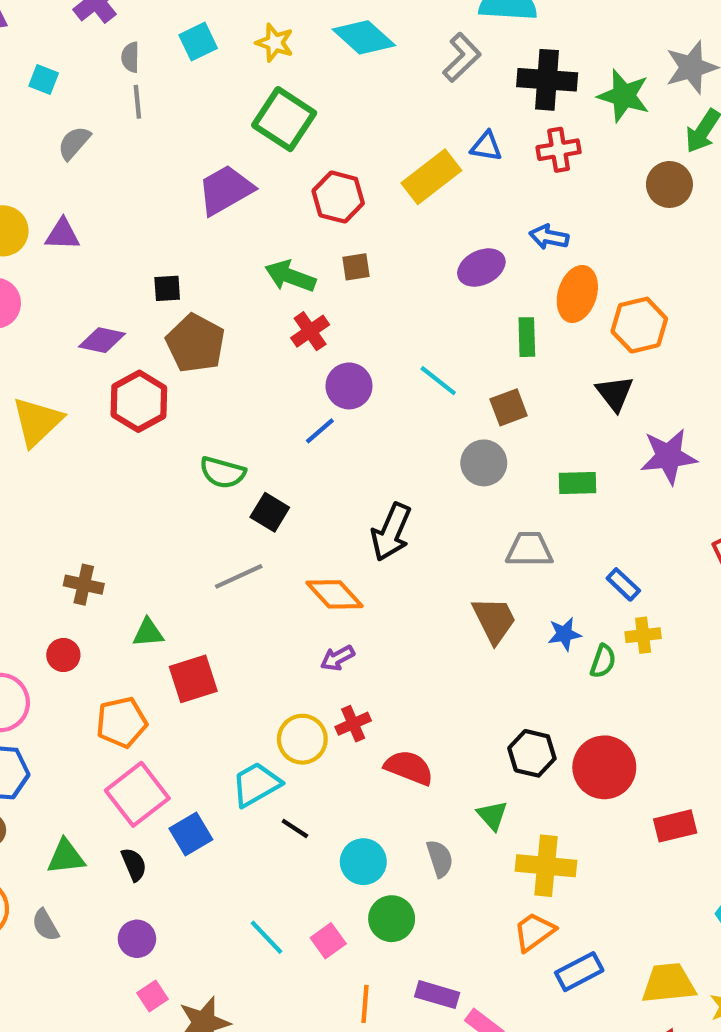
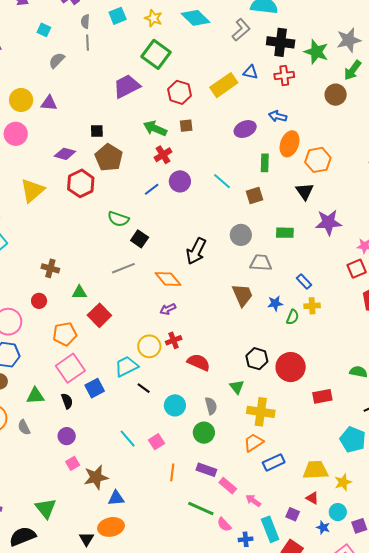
blue line: (320, 431) -> (152, 189), moved
gray circle: (484, 463) -> (241, 235), moved
red square: (193, 679) -> (99, 315), turned -30
green circle: (392, 919) -> (204, 433), moved

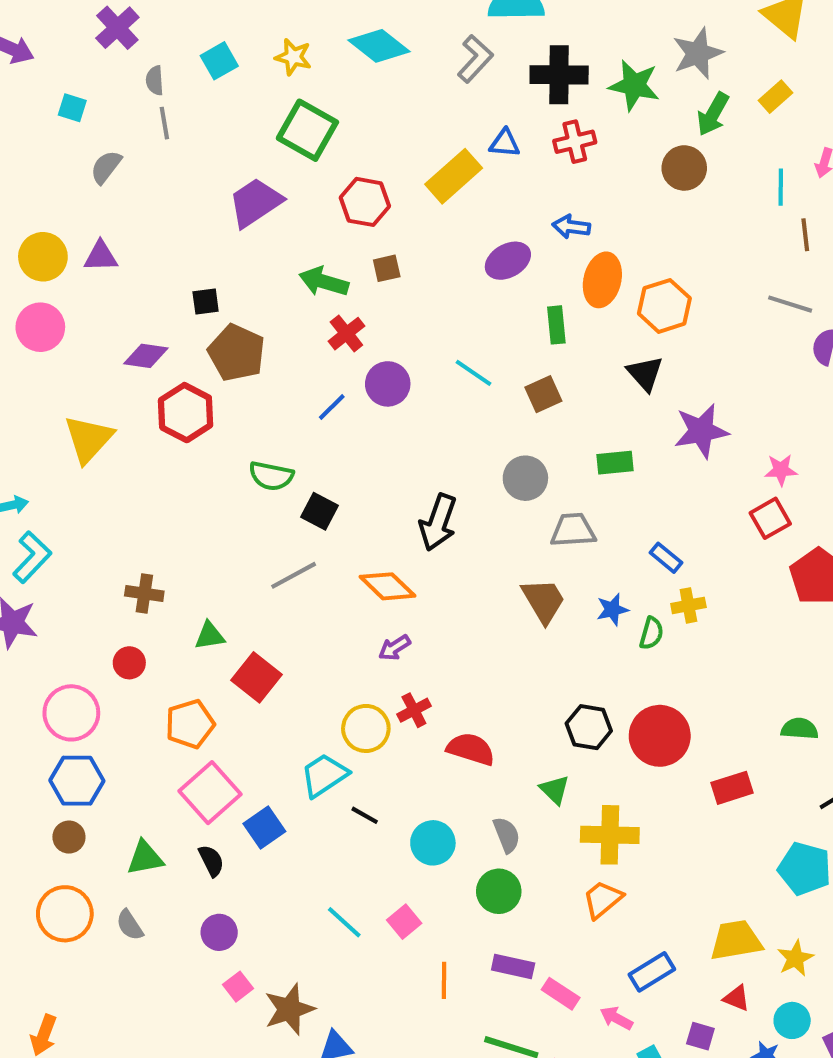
blue rectangle: (274, 462) -> (652, 972), moved

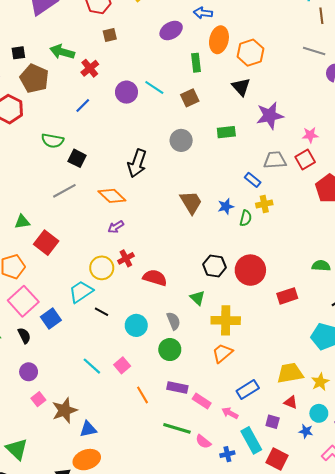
green arrow: (324, 282) -> (62, 52), moved
purple circle: (388, 384) -> (126, 92), moved
gray trapezoid: (573, 530) -> (275, 160), moved
orange line: (444, 980) -> (143, 395), turned -30

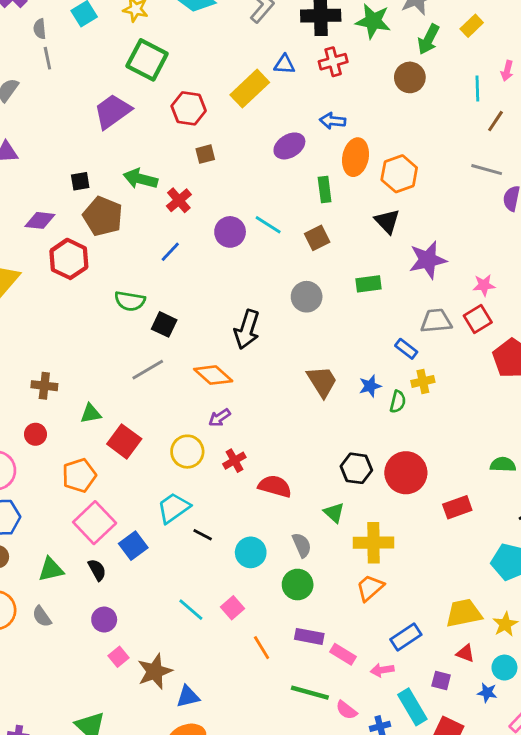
brown line: (321, 16) -> (495, 121), turned 42
yellow circle: (102, 268) -> (187, 452), moved
pink arrow: (230, 413) -> (382, 670), turned -35

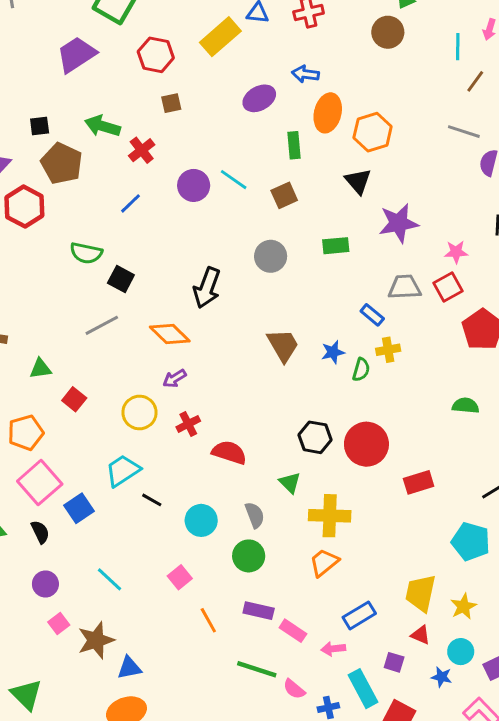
red square: (124, 441) -> (74, 399), size x0.7
green semicircle: (503, 465) -> (466, 406), moved
cyan line: (191, 610) -> (110, 579), moved
yellow trapezoid: (464, 613) -> (421, 593), turned -69

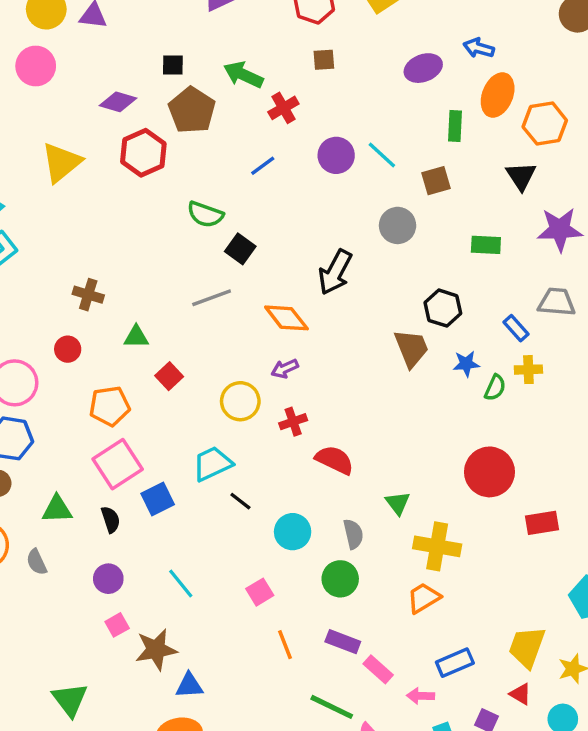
gray circle: (271, 256) -> (398, 225), moved
black hexagon: (315, 437) -> (443, 308), moved

